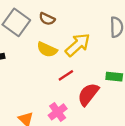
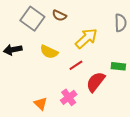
yellow semicircle: (47, 50) -> (49, 52), moved

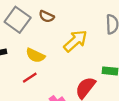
red line: (76, 65) -> (30, 78), moved

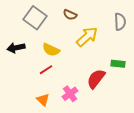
brown semicircle: (47, 16) -> (70, 15), moved

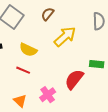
brown semicircle: (70, 15) -> (48, 14), turned 104
red line: (46, 70) -> (23, 70), turned 56

